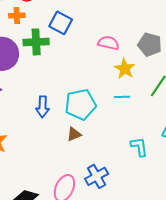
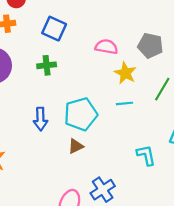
green cross: (36, 42) -> (47, 65), moved, size x0.7

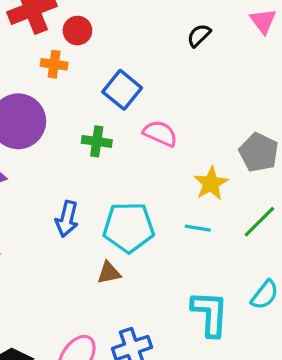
pink semicircle: (106, 47) -> (160, 133), moved
cyan L-shape: (146, 155) -> (210, 314), size x1.4

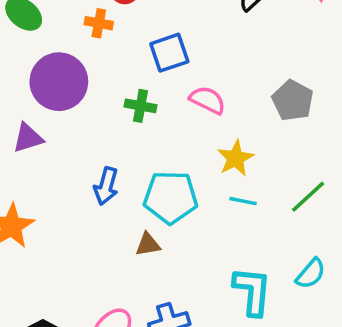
blue square: (122, 90) -> (169, 53), turned 30
gray pentagon: (259, 152) -> (293, 101), moved
yellow star: (211, 183) -> (235, 158), moved

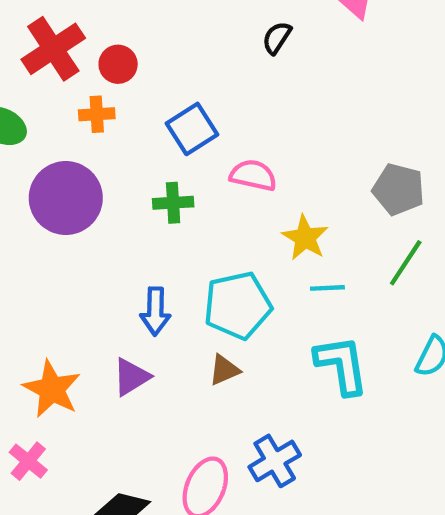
gray pentagon: (293, 101) -> (398, 189), moved
purple triangle: (28, 138) -> (131, 377), moved
cyan L-shape: (252, 291) -> (342, 365), moved

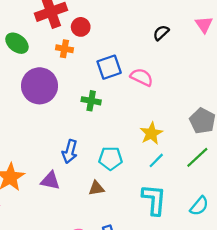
pink semicircle: (253, 175) -> (142, 77), moved
cyan line: (327, 288) -> (156, 160), turned -56
cyan pentagon: (238, 305) -> (110, 158), size x0.7
purple triangle: (131, 377) -> (50, 181), turned 30

